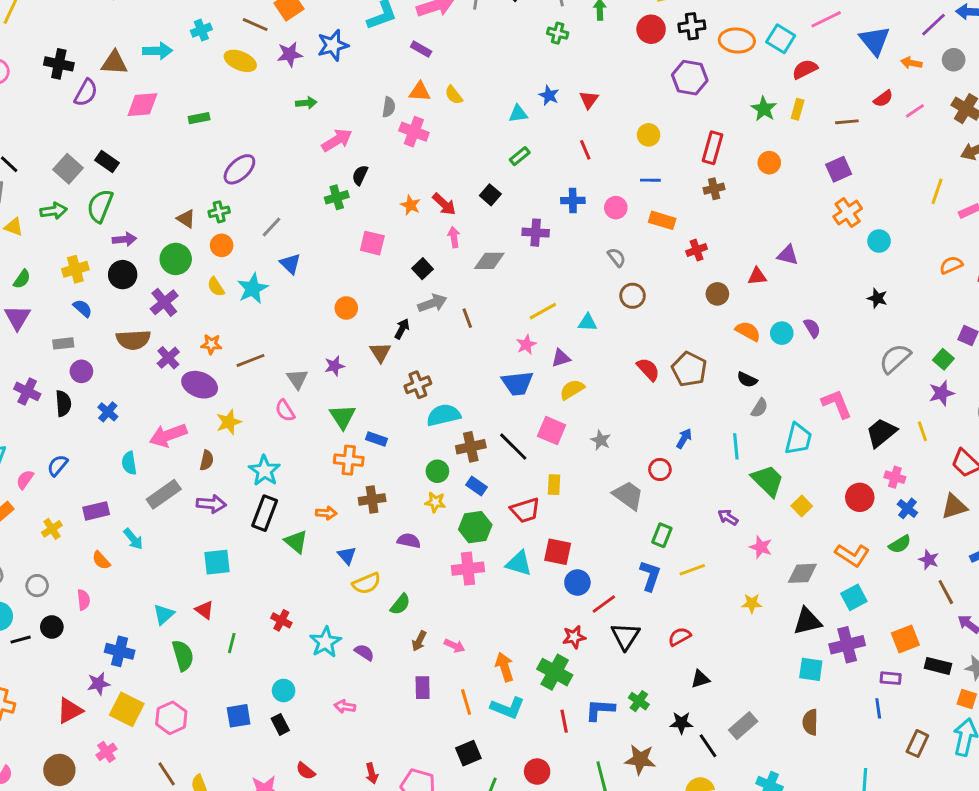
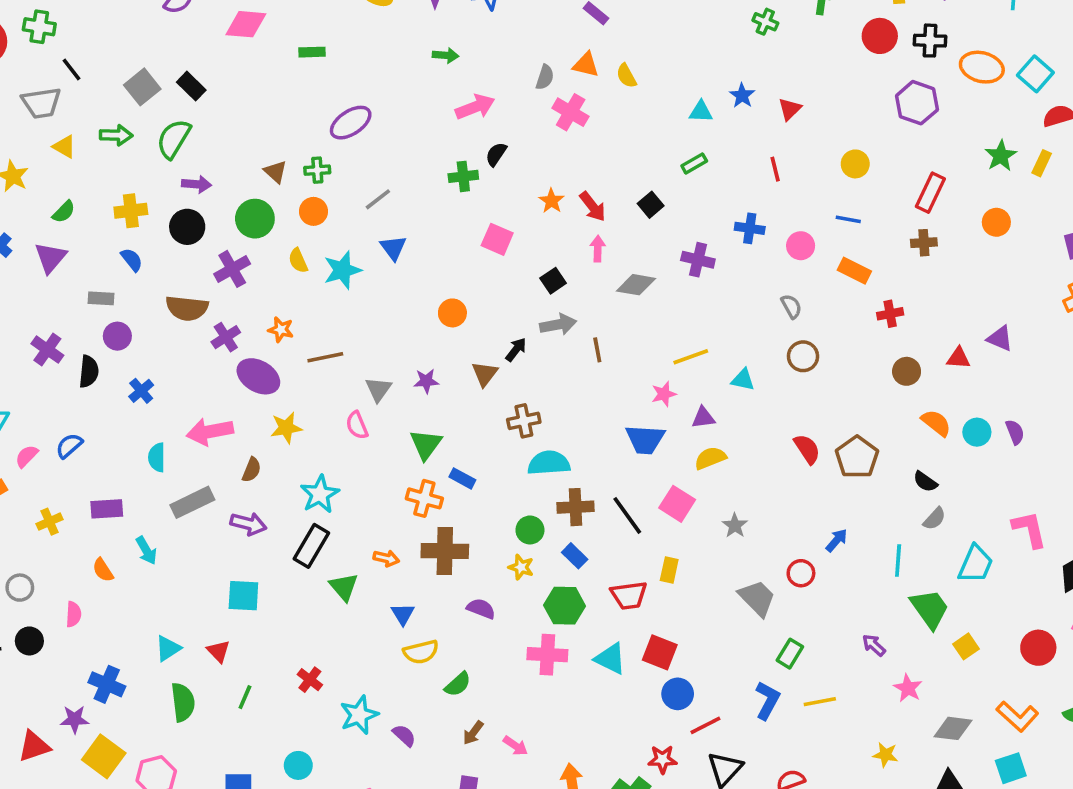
brown cross: (372, 499) -> (445, 551), size x1.4

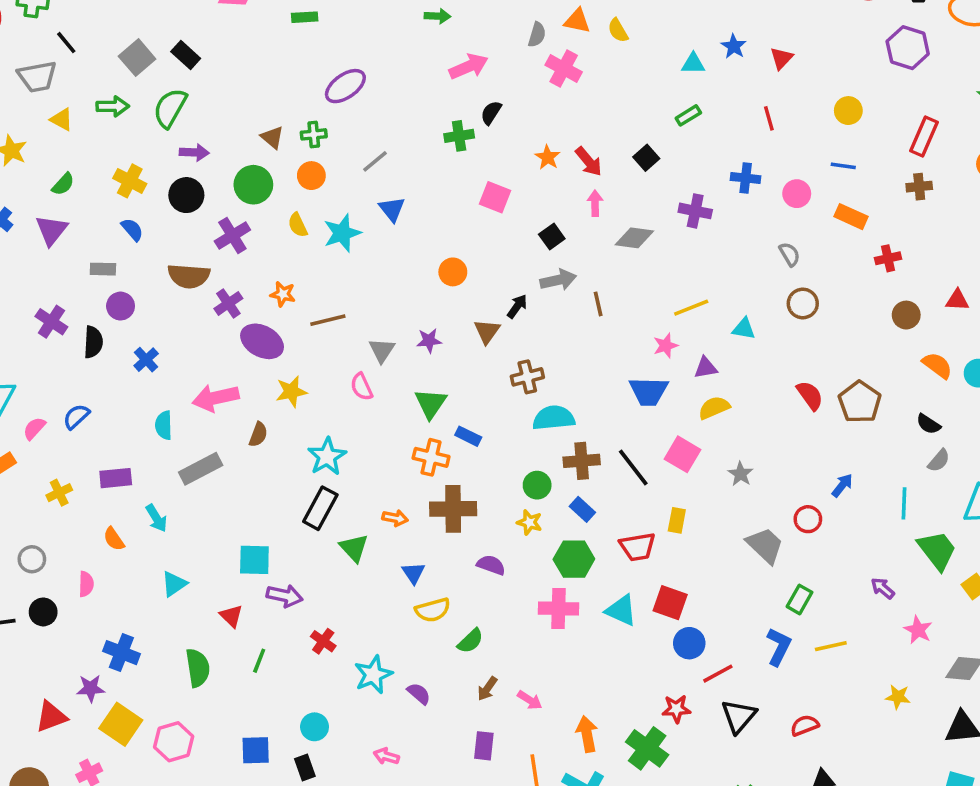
yellow cross: (131, 211) -> (130, 181), turned 36
purple arrow: (248, 524) -> (285, 596), moved
cyan triangle: (168, 648) -> (174, 584), moved

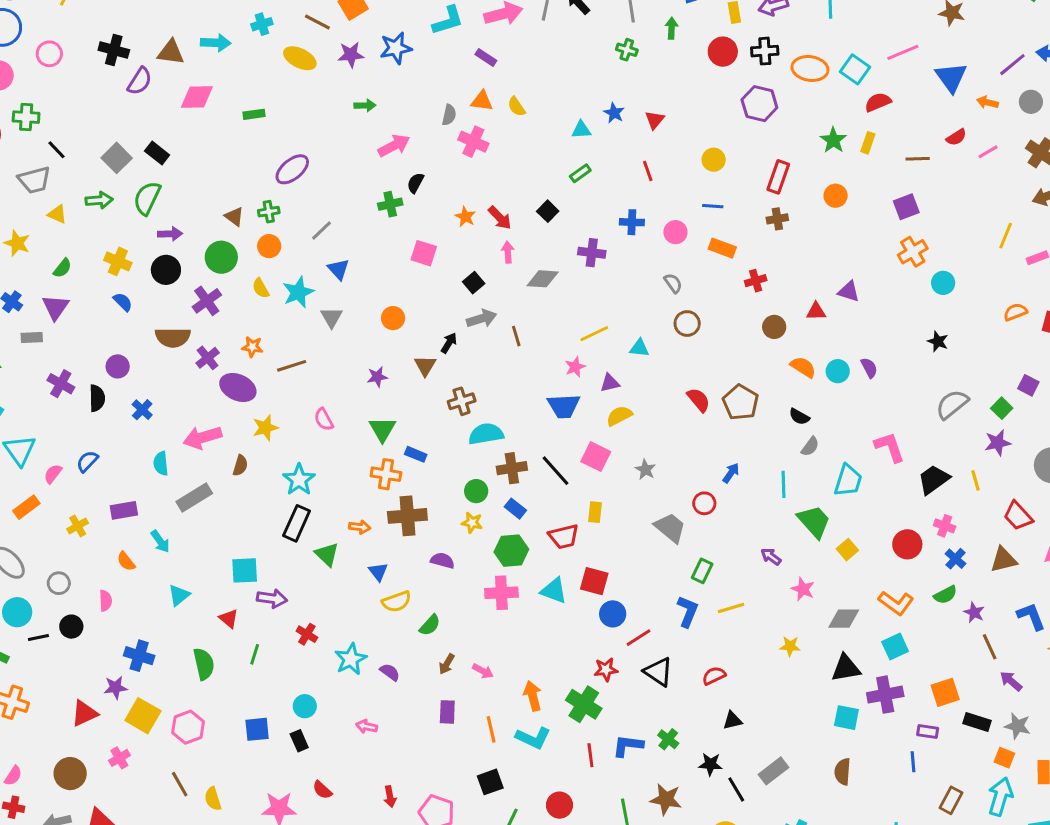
gray rectangle: (103, 269) -> (32, 338), moved
gray triangle: (382, 350) -> (332, 317), moved
black triangle: (739, 716) -> (658, 672), turned -32

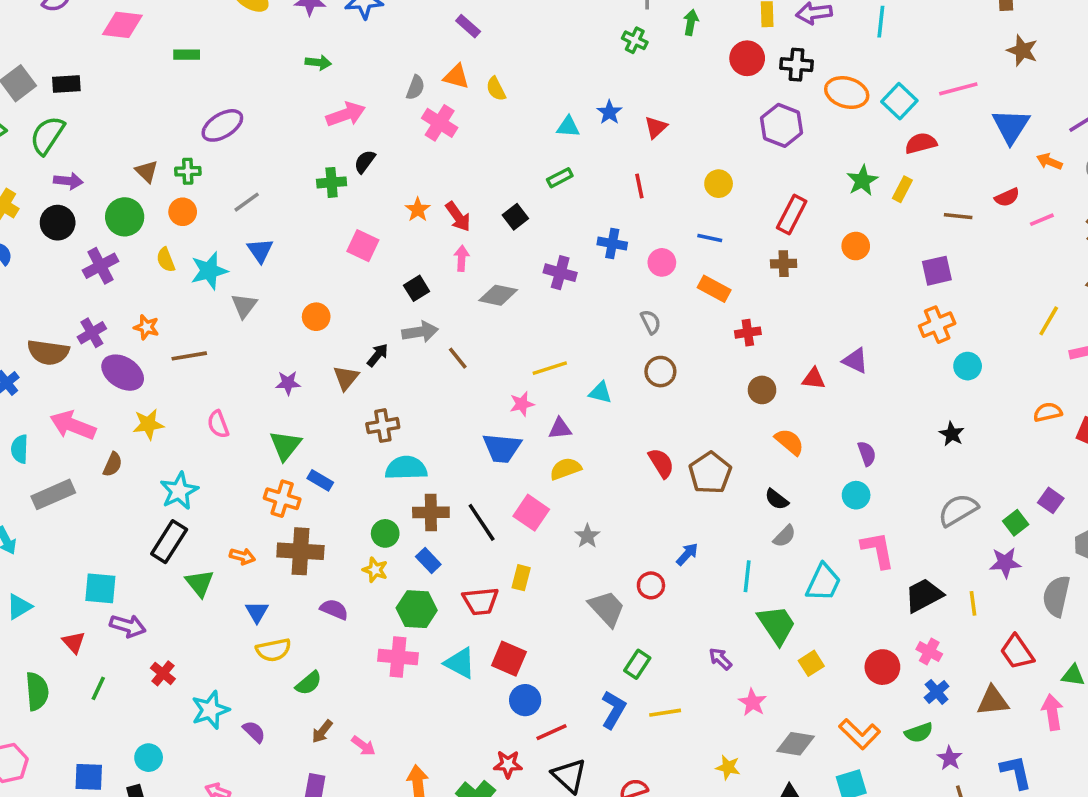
black rectangle: (157, 153) -> (66, 84), turned -50
brown line: (516, 336) -> (458, 358), turned -30
brown semicircle: (173, 337) -> (48, 352), moved
cyan circle: (838, 371) -> (856, 495), moved
pink arrow: (203, 437) -> (73, 425), turned 30

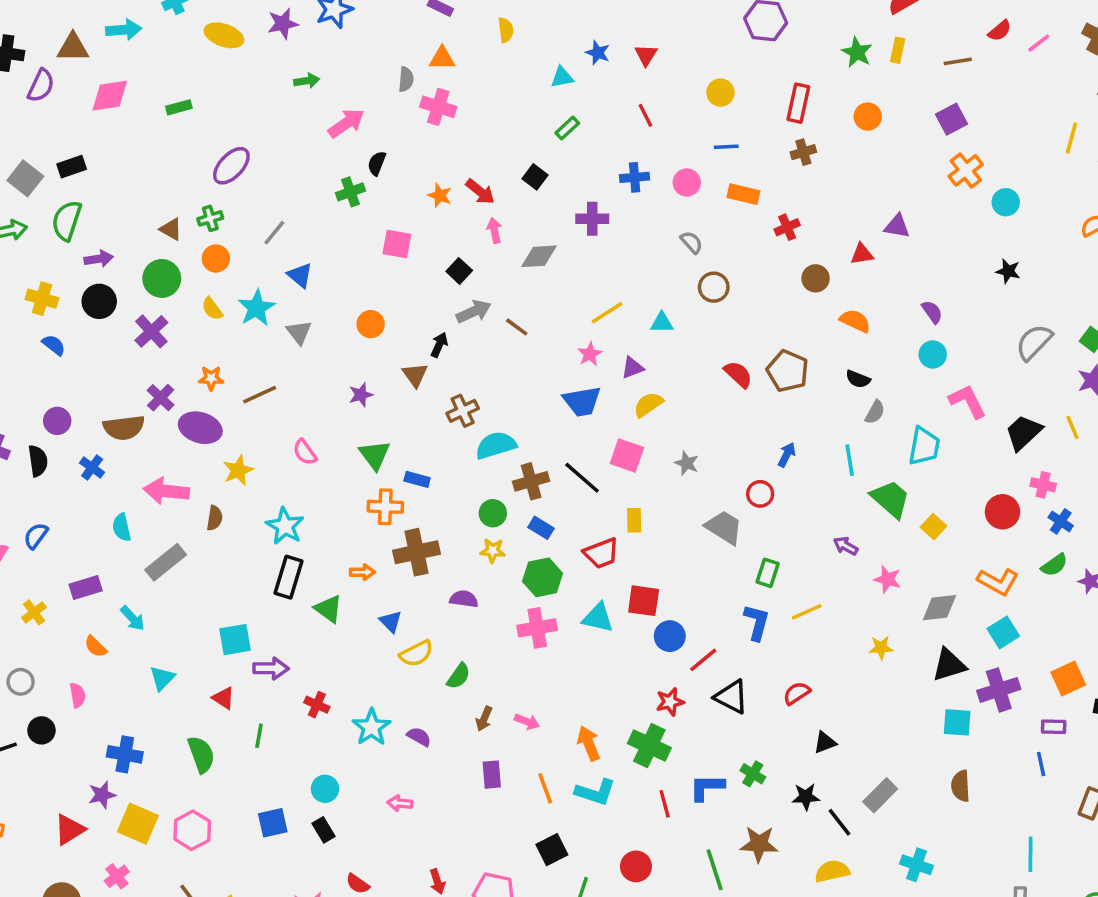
yellow semicircle: (496, 89) -> (506, 30), moved, turned -145

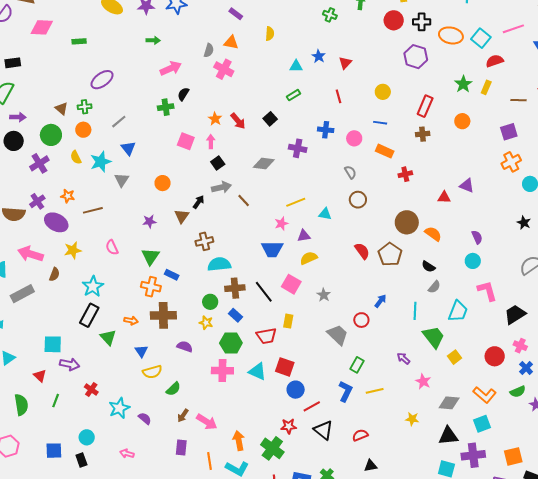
pink arrow: (494, 231) -> (211, 142), moved
brown circle: (816, 278) -> (407, 222), moved, size x1.5
pink arrow: (527, 722) -> (207, 422), size x1.5

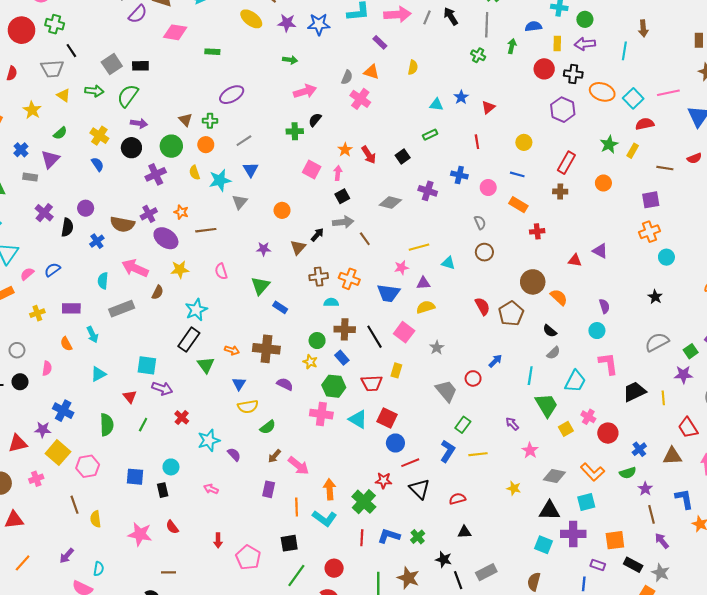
cyan semicircle: (219, 264) -> (331, 302), size x0.6
orange cross: (151, 287) -> (349, 279), moved
pink cross: (520, 346) -> (588, 417), moved

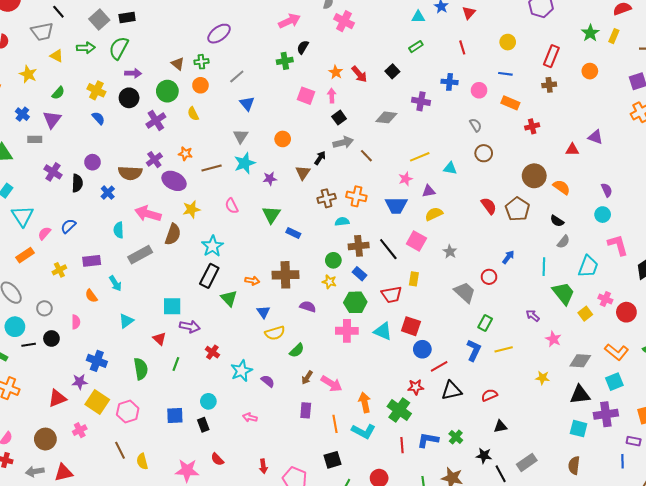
cyan star: (220, 180) -> (245, 163), moved
brown semicircle: (158, 292) -> (173, 234), size x1.5
black triangle: (420, 489) -> (452, 391), turned -50

